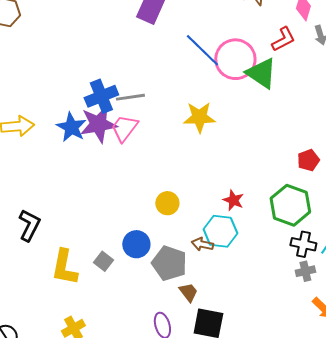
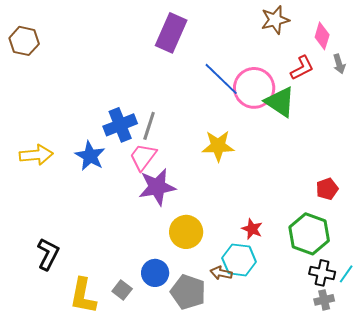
gray line: (130, 97) -> (149, 126), turned -64
purple star: (98, 124) -> (157, 187), moved
yellow circle: (167, 203) -> (186, 232), size x1.4

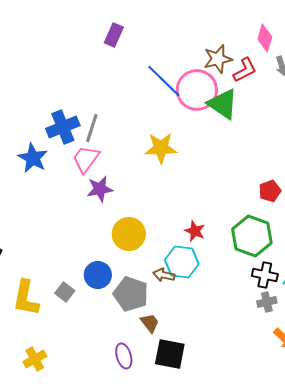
brown star: (275, 20) -> (218, 59), moved
purple rectangle: (171, 33) -> (114, 35), size x0.6
purple star: (157, 187) -> (100, 189), size x0.7

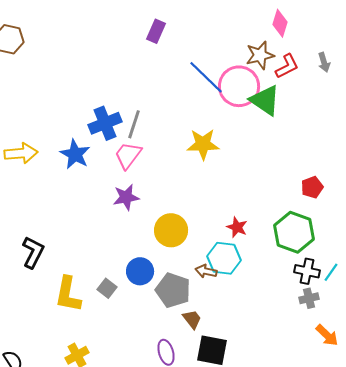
pink diamond: (265, 38) -> (280, 23), moved
purple star: (100, 189) -> (126, 197), moved

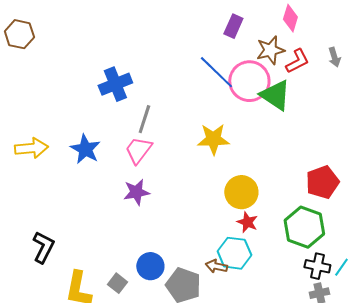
purple rectangle: (156, 31) -> (233, 26), moved
blue cross: (105, 123) -> (115, 84), moved
red pentagon: (312, 187) -> (322, 182), size x1.5
yellow circle: (171, 230) -> (241, 192), moved

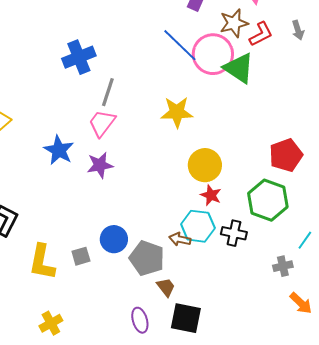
blue star: (85, 149) -> (59, 150), moved
black cross: (317, 266) -> (234, 233), moved
gray square: (117, 283) -> (81, 256), turned 36

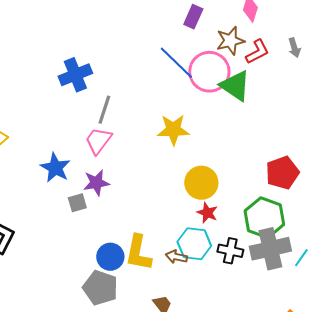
gray square: (81, 256) -> (77, 203), moved
gray pentagon: (147, 258) -> (100, 288), moved
yellow L-shape: (42, 262) -> (138, 253), moved
gray cross: (283, 266) -> (270, 249), moved, size x2.0

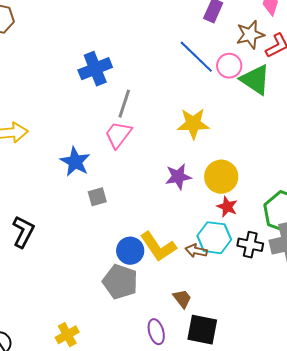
pink circle: (209, 72) -> (229, 66), size x0.6
purple star: (96, 183) -> (178, 177), moved
yellow L-shape: (138, 253) -> (158, 247), turned -45

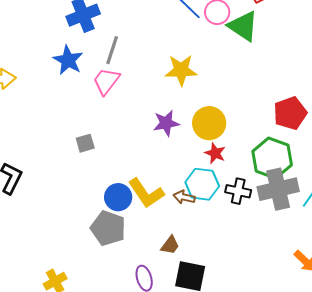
blue star: (75, 162) -> (68, 60), moved
brown trapezoid: (182, 299) -> (170, 245), turned 75

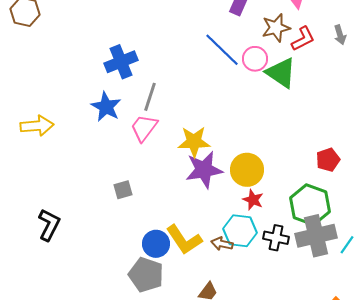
yellow star: (181, 70) -> (194, 142), moved
red pentagon: (290, 113) -> (328, 160), size x0.7
purple star: (166, 123) -> (204, 170), size x1.4

